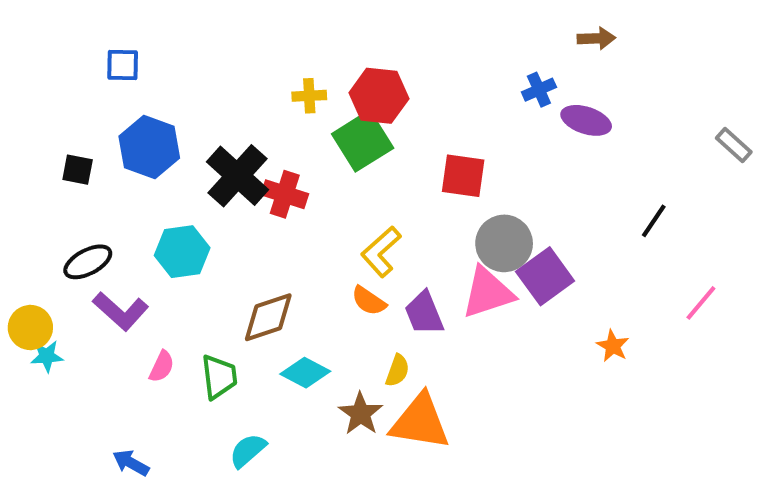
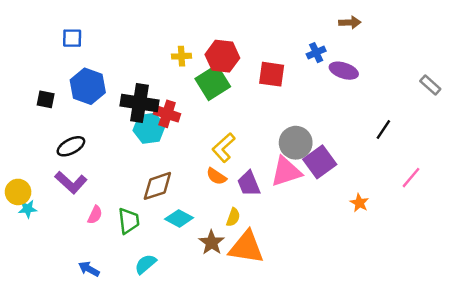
black cross: (237, 176) -> (139, 103), turned -33
red square: (463, 176) -> (272, 74), moved
cyan hexagon: (182, 252) -> (149, 128), moved
black ellipse: (88, 262) -> (71, 146), moved
blue arrow: (131, 463) -> (89, 269), moved

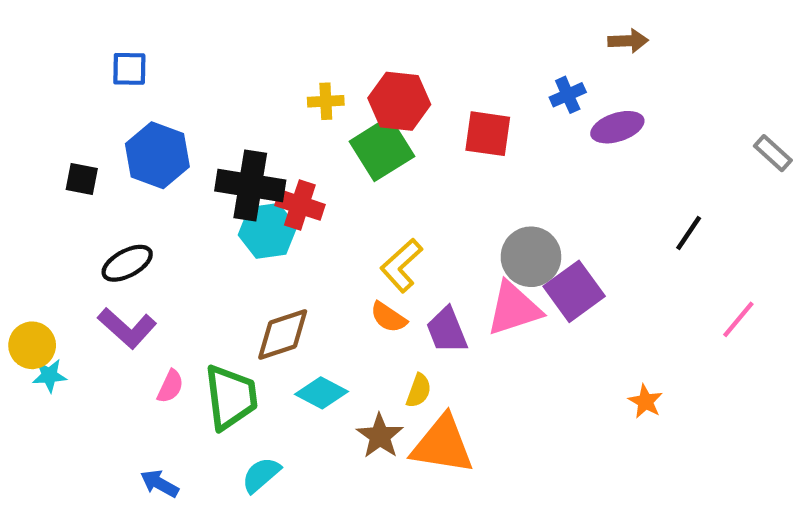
purple ellipse: (344, 71) -> (617, 127), turned -36
orange star: (359, 203) -> (645, 401), moved
green trapezoid: (129, 221) -> (231, 397), size x1.4

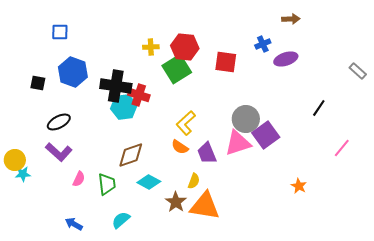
green trapezoid: (231, 397) -> (107, 184), size x0.7

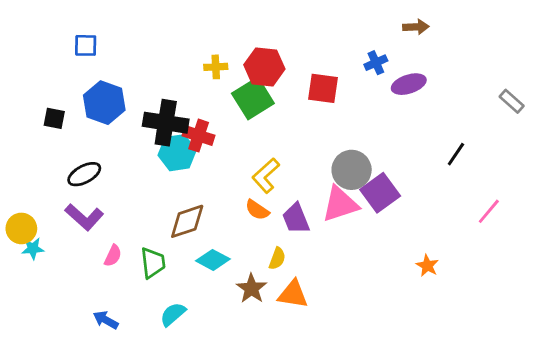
orange triangle: (205, 206) -> (293, 294), size x0.7

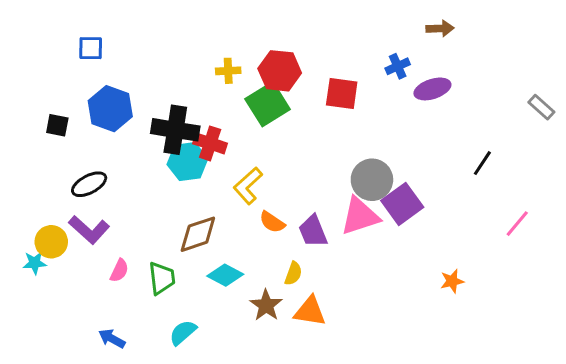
yellow L-shape: (266, 176) -> (248, 186), moved
yellow circle: (21, 228) -> (51, 242), moved
orange star: (427, 266) -> (452, 281), turned 30

